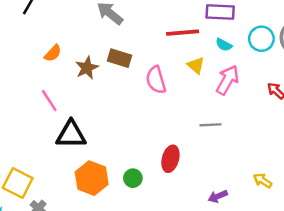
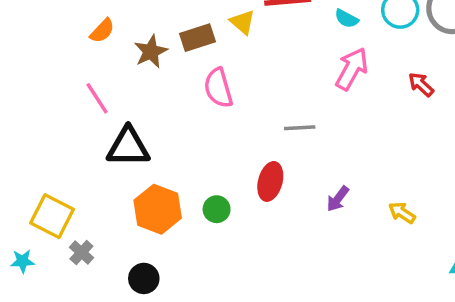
brown rectangle: (120, 58) -> (198, 38), turned -35
yellow triangle: (196, 65) -> (243, 22), moved
pink semicircle: (156, 80) -> (218, 88), moved
gray line: (210, 125) -> (300, 128), moved
purple arrow: (218, 196) -> (338, 199), moved, turned -30

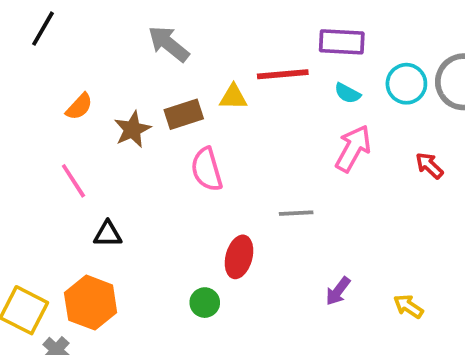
yellow triangle: (243, 22) -> (233, 97), turned -40
black triangle: (128, 147) -> (108, 234), size x0.6
red ellipse: (270, 181) -> (239, 257), moved
orange hexagon: (158, 209) -> (91, 303), moved

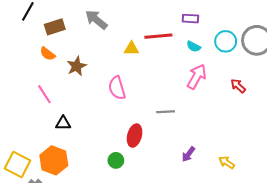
purple rectangle: (342, 42) -> (190, 19), size x0.7
orange semicircle: (79, 107) -> (48, 54), turned 84
brown rectangle: (184, 114) -> (55, 27), moved

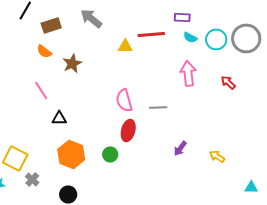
cyan semicircle: (194, 47) -> (190, 37), moved
pink arrow: (197, 77) -> (188, 73), turned -35
pink semicircle: (117, 88) -> (124, 100), moved
orange hexagon: (54, 160) -> (71, 154), moved

